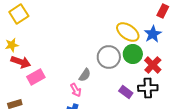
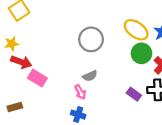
gray circle: (109, 57) -> (91, 39), moved
gray semicircle: (85, 75) -> (90, 76), turned 32
pink rectangle: (36, 77) -> (37, 78), turned 60

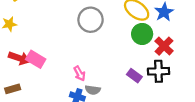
red arrow: (21, 62) -> (19, 58), moved
gray semicircle: (90, 76) -> (93, 90), moved, turned 32

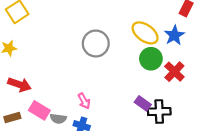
pink rectangle: (36, 59) -> (39, 110), moved
black cross: (159, 71) -> (159, 112), moved
gray semicircle: (93, 90) -> (58, 119), moved

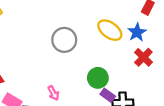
green circle: (151, 59) -> (98, 78), moved
red cross: (174, 72) -> (143, 57), moved

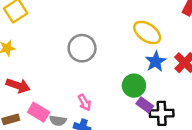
blue star: (137, 32) -> (156, 61), moved
gray circle: (64, 40) -> (82, 48), moved

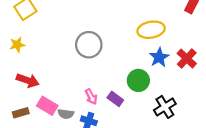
yellow ellipse: (147, 32) -> (151, 30), turned -45
purple rectangle: (145, 105) -> (115, 99), moved
black cross: (162, 113) -> (165, 107), turned -30

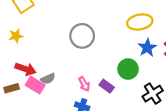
pink rectangle: (47, 106) -> (35, 85), moved
brown rectangle: (21, 113) -> (12, 88), moved
gray semicircle: (66, 114) -> (48, 79), moved, turned -32

